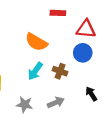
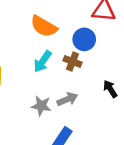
blue circle: (83, 53) -> (84, 39), moved
gray star: (24, 105) -> (41, 106), moved

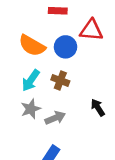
blue circle: (84, 39) -> (65, 47), moved
gray star: (41, 106) -> (31, 109), moved, turned -30

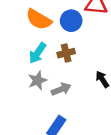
brown cross: (60, 80) -> (66, 53), turned -35

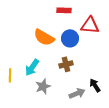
cyan arrow: (38, 53) -> (32, 67), moved
gray arrow: (61, 89) -> (77, 93), moved

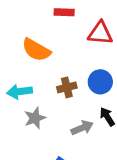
blue circle: (70, 38) -> (100, 82), moved
cyan arrow: (32, 67) -> (20, 92), turned 48

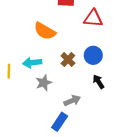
brown cross: (67, 87) -> (68, 60), turned -32
gray arrow: (82, 128) -> (72, 101), moved

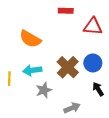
orange semicircle: (45, 31) -> (30, 39), moved
brown cross: (68, 60) -> (68, 67), size x1.5

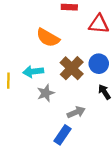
orange semicircle: (30, 39) -> (48, 38), moved

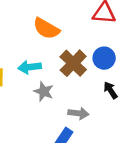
gray star: (46, 93) -> (44, 91), turned -30
gray arrow: (76, 112) -> (78, 113), turned 30

